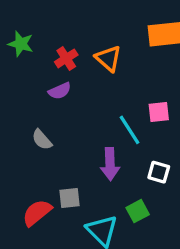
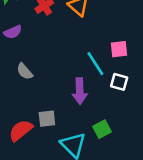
purple semicircle: (60, 91) -> (13, 32), moved
white square: (159, 172) -> (119, 82), moved

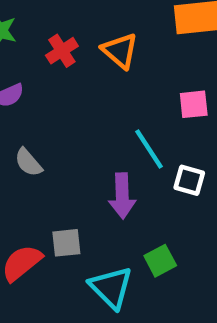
pink square: (119, 49) -> (194, 104), moved

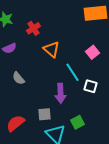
orange triangle: (120, 51) -> (51, 49), moved
pink square: (194, 104) -> (92, 52), turned -32
gray square: (66, 243) -> (44, 114), moved

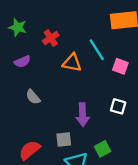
orange triangle: (51, 49) -> (72, 63), turned -30
pink square: (92, 52) -> (120, 66), turned -32
cyan line: (72, 72) -> (97, 50), moved

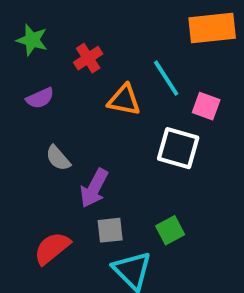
white square: (118, 106) -> (178, 148), moved, size x1.5
purple arrow: (83, 115) -> (94, 188), moved, turned 30
green square: (103, 149) -> (170, 230), moved

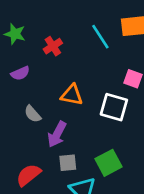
cyan line: (166, 78) -> (100, 37), moved
orange triangle: (124, 100) -> (72, 95), moved
green square: (170, 230) -> (109, 163), size x1.4

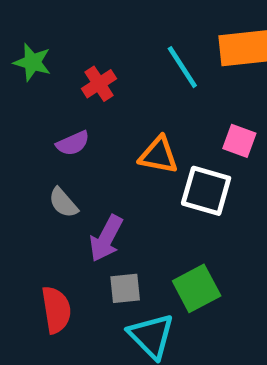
purple semicircle: (20, 73) -> (73, 143), moved
orange triangle: (72, 95) -> (158, 155), moved
red semicircle: (28, 175) -> (56, 310), turned 120

